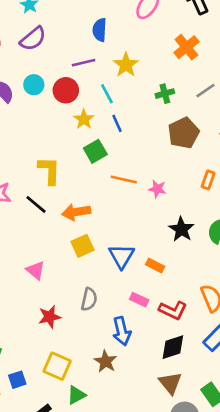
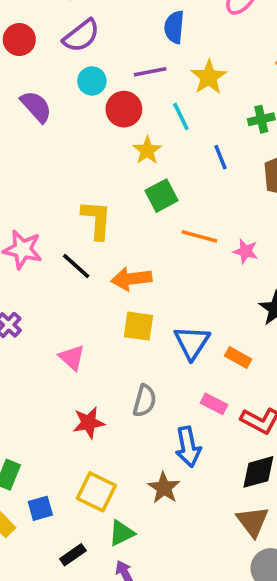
cyan circle: (34, 85) -> (92, 81), moved
blue line: (117, 123) -> (221, 157), moved
yellow square: (83, 246) -> (138, 326), turned 30

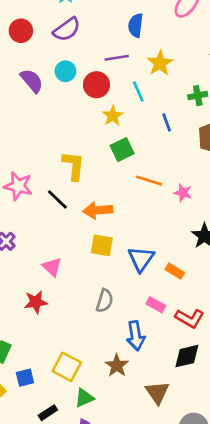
cyan circle: (92, 81) -> (65, 71), moved
red star: (89, 423) -> (36, 302), moved
brown triangle: (253, 521) -> (157, 392), moved

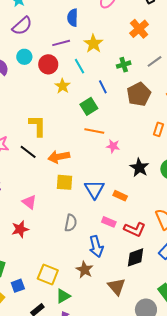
green square: (122, 150) -> (89, 106), moved
pink star: (183, 193) -> (113, 146), moved

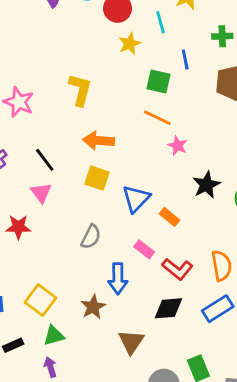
green square: (89, 106) -> (159, 82), turned 30
black line: (28, 152) -> (45, 160), moved

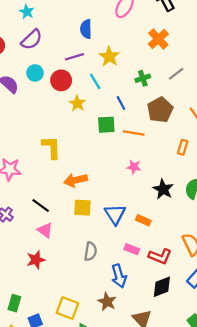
orange line: (157, 118) -> (134, 133), moved

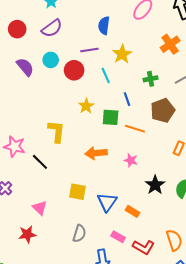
yellow star: (77, 103) -> (86, 106), moved
orange arrow: (76, 180) -> (96, 153), moved
black line: (41, 206) -> (40, 162), moved

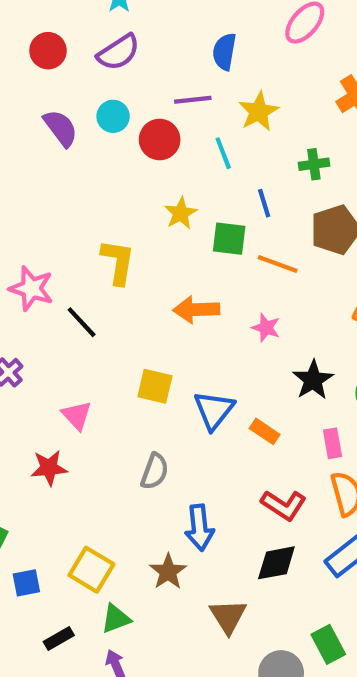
pink rectangle: (118, 237) -> (333, 443), moved, turned 48

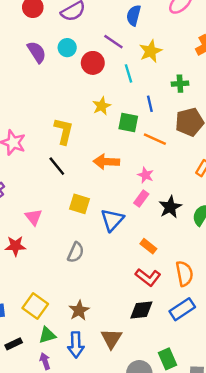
purple line: (193, 100) -> (113, 42), turned 36
black line: (82, 322) -> (57, 166), moved
orange rectangle: (265, 431) -> (148, 246), moved
pink rectangle: (333, 443) -> (141, 199), moved, turned 42
blue arrow: (199, 528) -> (76, 345), moved

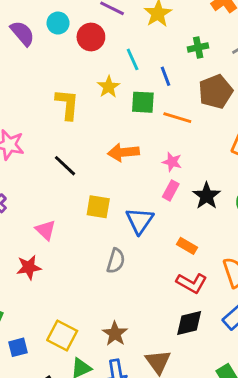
cyan line: (129, 73) -> (133, 59), moved
yellow L-shape: (64, 131) -> (67, 104), moved
gray semicircle: (76, 252) -> (116, 261), moved

